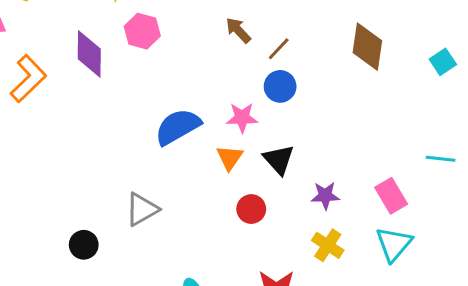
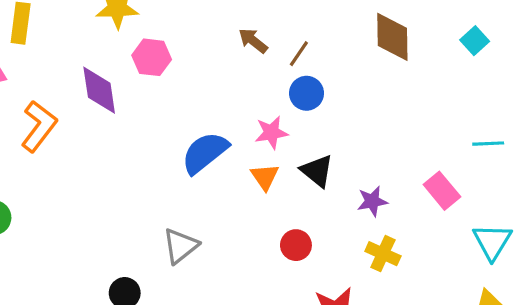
red circle: (251, 209) -> (296, 245), moved
cyan triangle: (394, 244) -> (492, 242), moved

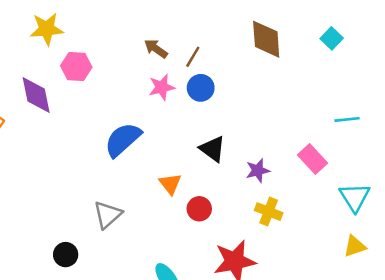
pink star: (271, 133) -> (162, 87), moved
orange triangle: (265, 177) -> (170, 184), moved

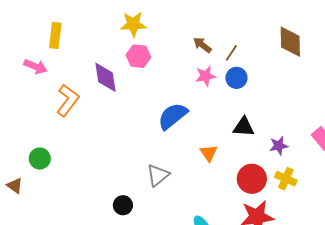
yellow star: (47, 29) -> (133, 24), moved
black triangle: (213, 149) -> (244, 127), turned -35
red circle: (199, 209) -> (252, 179), moved, size x1.5

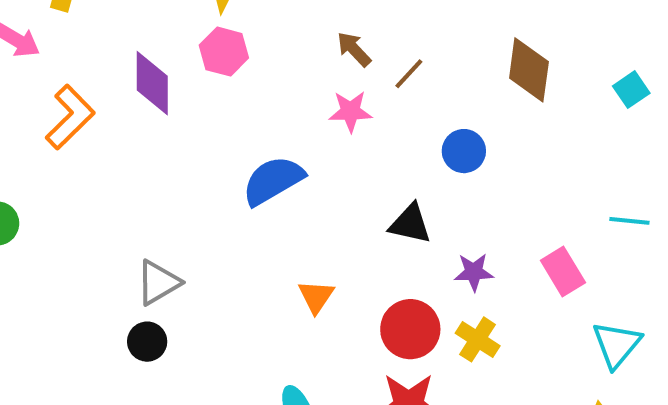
blue circle: (236, 78) -> (464, 151), moved
orange triangle: (209, 153) -> (316, 297), moved
gray triangle: (158, 175) -> (158, 282), moved

